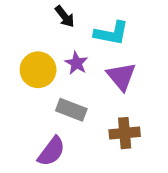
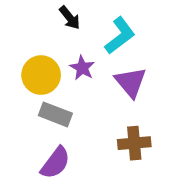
cyan L-shape: (111, 33) -> (120, 36), turned -48
gray rectangle: (71, 110) -> (55, 114), moved

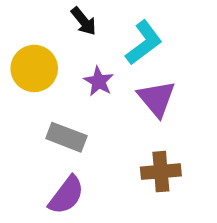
yellow circle: (41, 75) -> (34, 68), moved

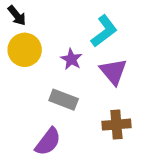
black arrow: (84, 21) -> (17, 16), moved
gray rectangle: (66, 137) -> (64, 100), moved

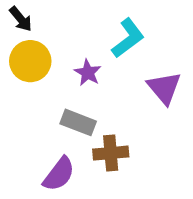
purple triangle: (113, 72) -> (164, 88), moved
brown cross: (116, 125) -> (111, 153), moved

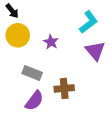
cyan L-shape: (128, 38) -> (89, 22), moved
gray rectangle: (78, 122) -> (32, 73), moved

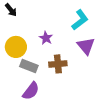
yellow circle: (18, 35) -> (16, 47), moved
brown cross: (64, 88) -> (58, 64), moved

